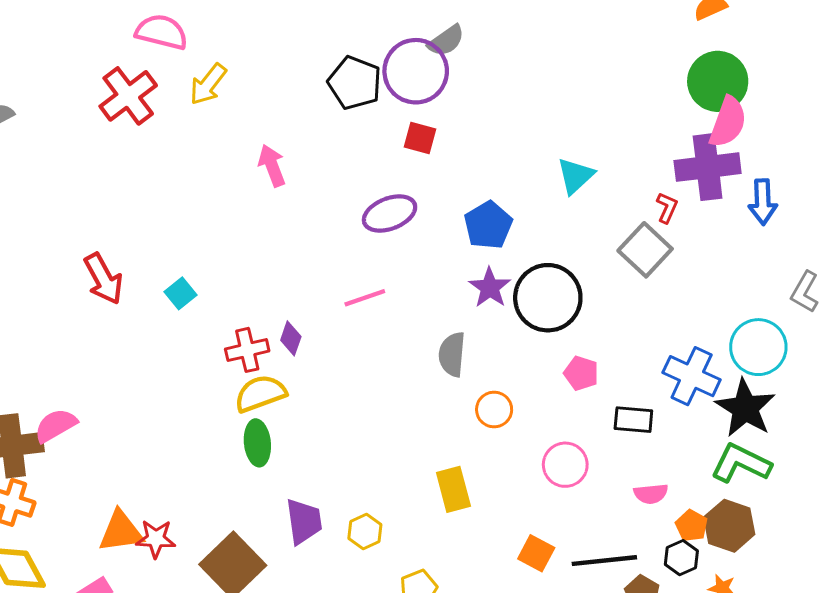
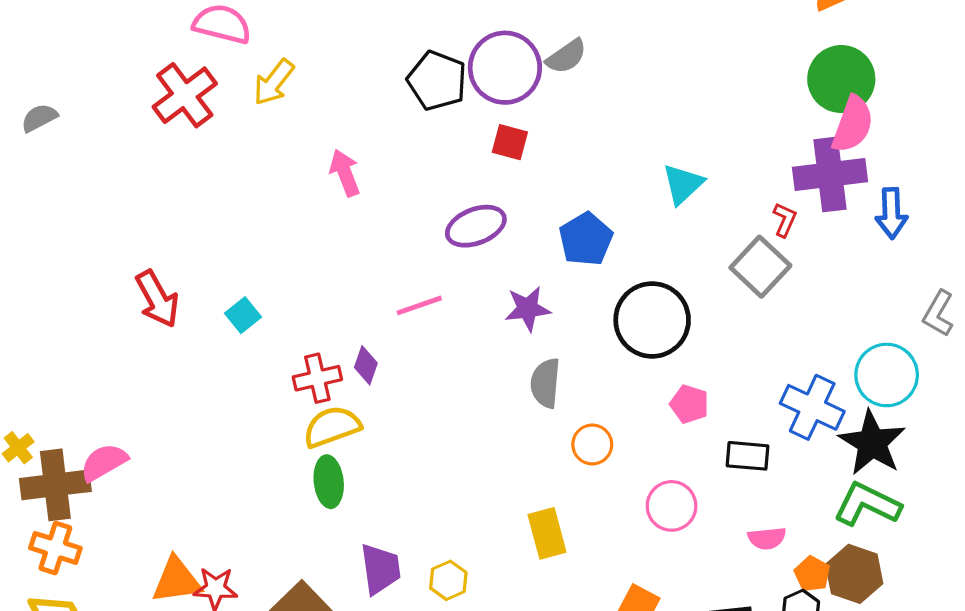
gray semicircle: (446, 41) -> (566, 56), moved
purple star: (490, 288) -> (528, 309), moved, turned 30
pink line: (365, 298) -> (419, 305), moved

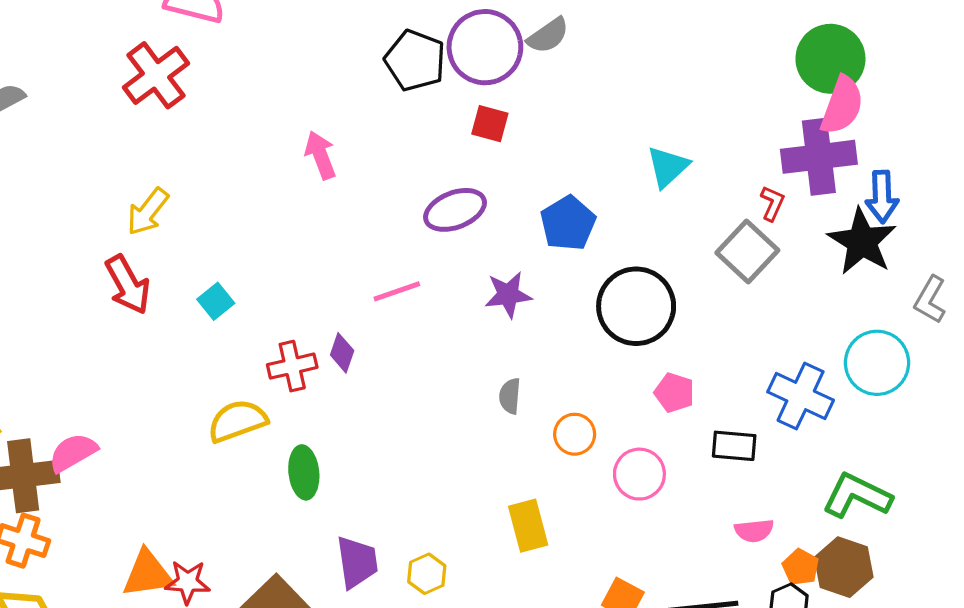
yellow arrow: (274, 82) -> (148, 212), moved
gray semicircle: (545, 383) -> (510, 396), moved, size x0.7
yellow semicircle: (332, 427) -> (237, 421), moved
black star: (872, 443) -> (862, 242), moved
pink circle: (672, 506) -> (639, 474), moved

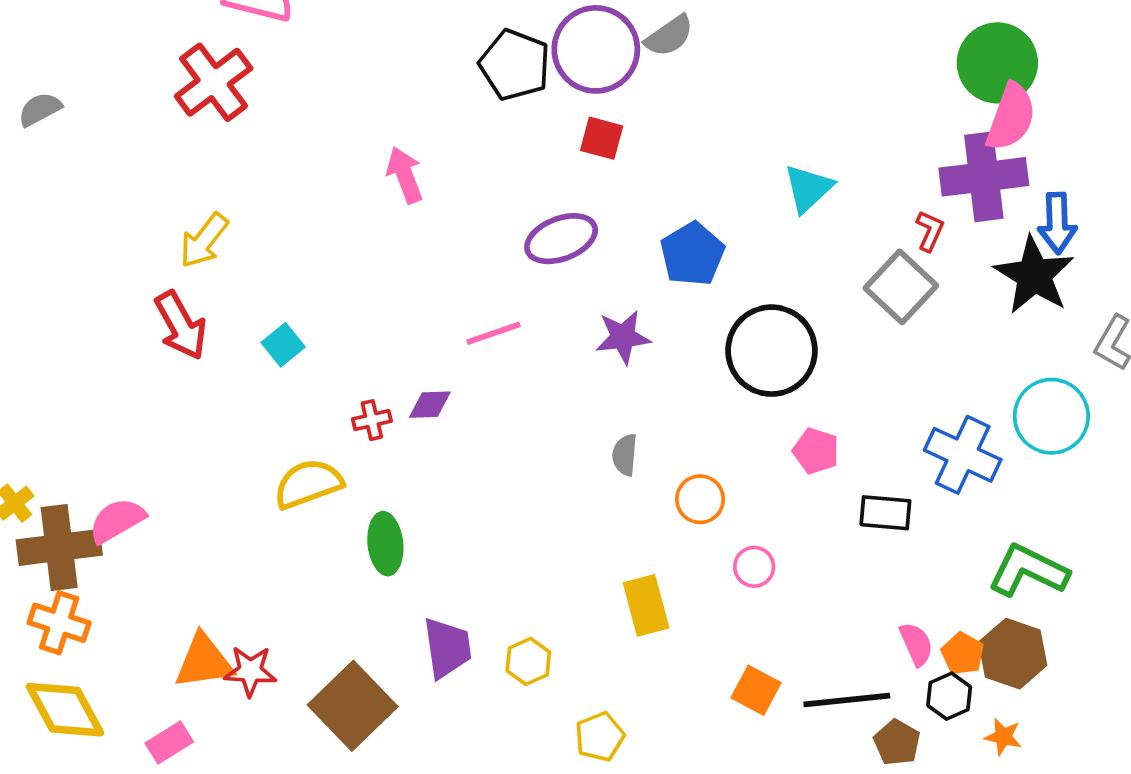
purple diamond: (342, 353) -> (430, 405), turned 69
red cross: (292, 366) -> (372, 420), size x0.7
pink circle: (639, 474) -> (754, 567), moved, size x0.7
pink semicircle: (754, 531) -> (916, 644), moved, turned -108

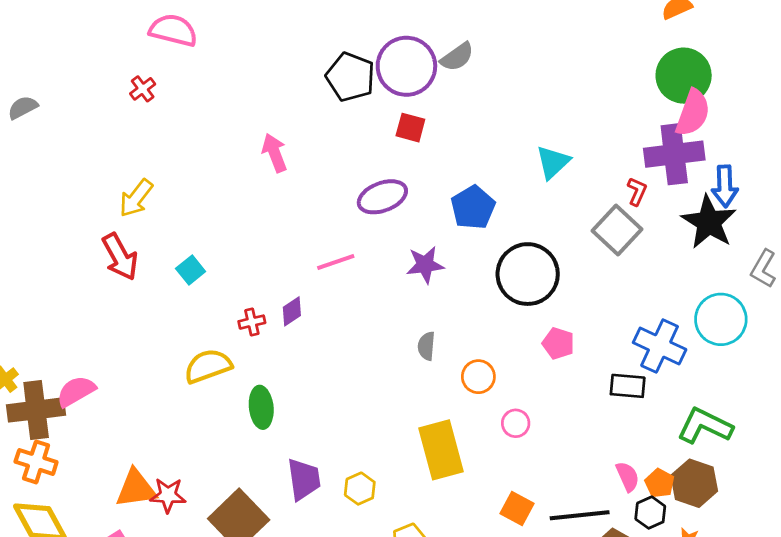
red cross: (214, 82) -> (143, 89), size x0.5
purple diamond: (430, 405) -> (292, 311), turned -32
black rectangle: (885, 513) -> (628, 386), moved
yellow rectangle: (646, 605) -> (441, 450), size x1.4

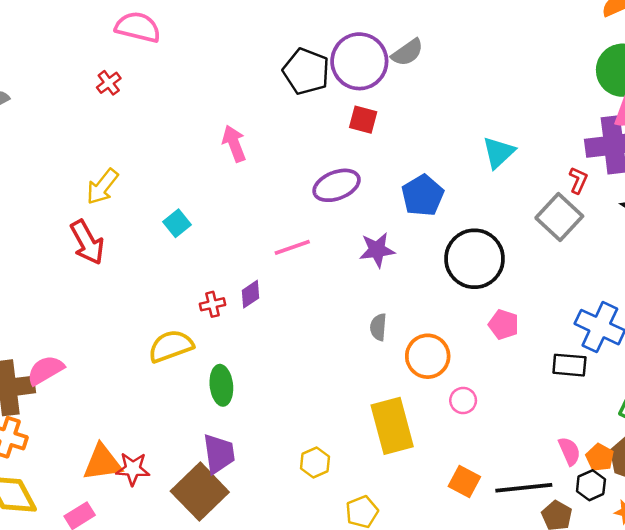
cyan square: (191, 270) -> (177, 223), moved
orange circle: (478, 377) -> (428, 356), size x1.4
purple trapezoid: (304, 479) -> (219, 454), moved

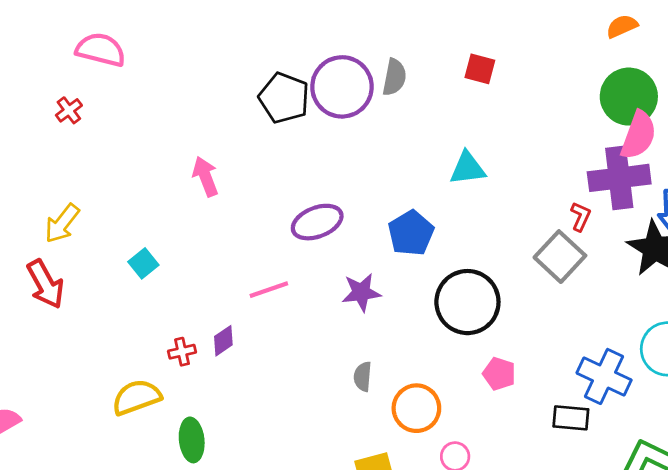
gray semicircle: (407, 52) -> (394, 77), turned -44
red square: (363, 120) -> (480, 69), moved
cyan triangle: (499, 152) -> (467, 168), moved, turned 36

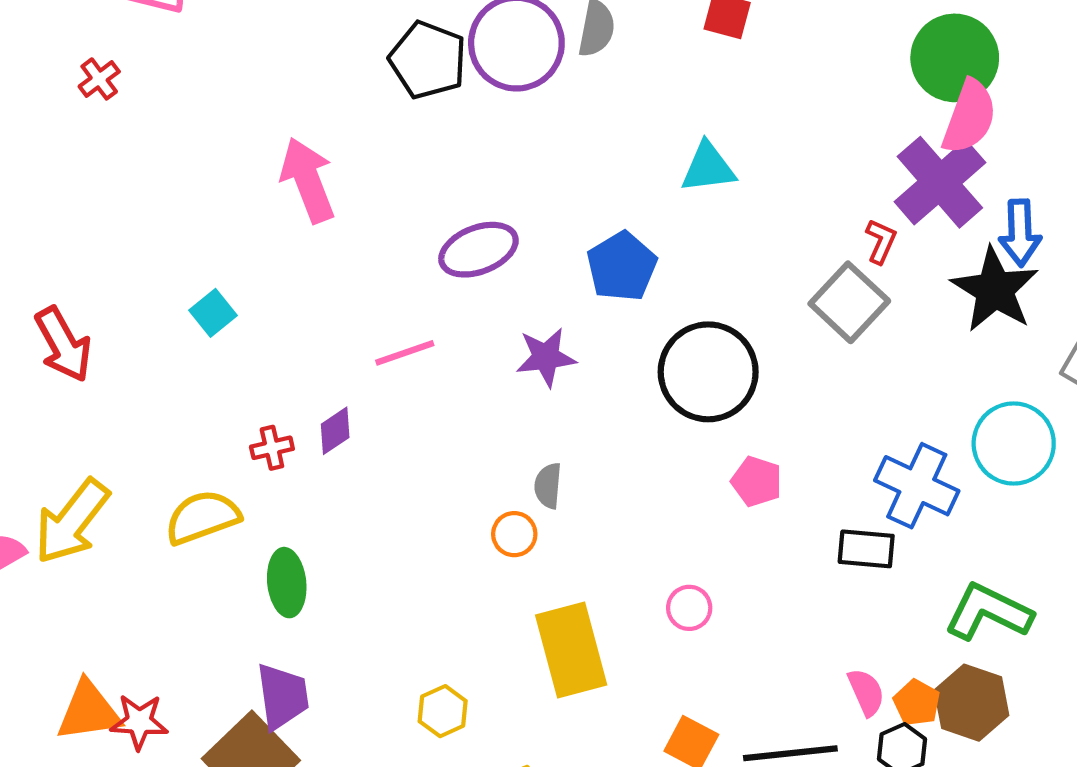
pink arrow: (205, 177) -> (308, 180), size x1.4
purple cross: (619, 178) -> (940, 182), turned -34
yellow arrow: (62, 223) -> (72, 521), moved, size x1.4
orange circle: (416, 408) -> (514, 534), moved, size x0.6

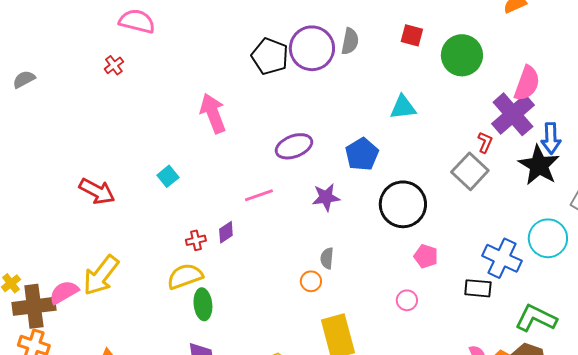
green circle: (955, 58) -> (462, 55), moved
red arrow: (63, 344) -> (97, 191), turned -33
yellow semicircle: (202, 517) -> (185, 276), moved
pink circle: (689, 608) -> (407, 300), moved

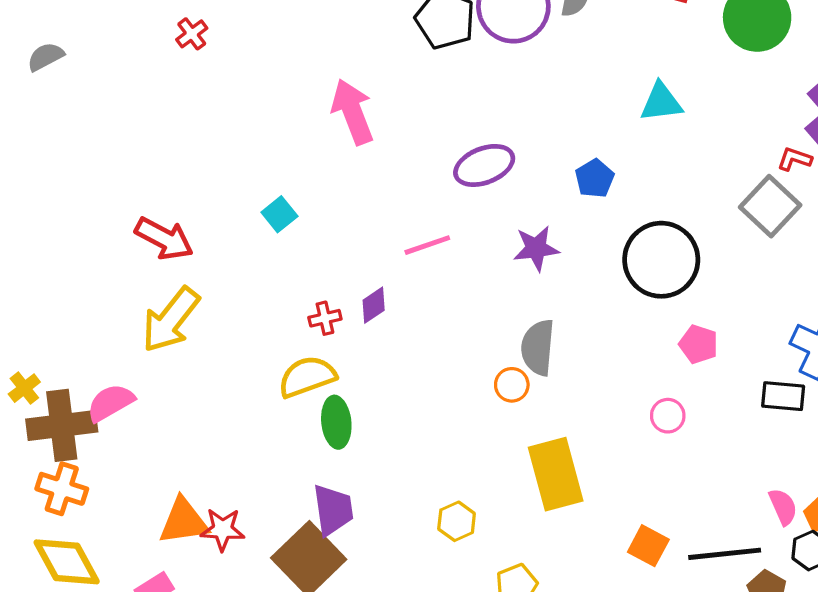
red L-shape: (485, 142) -> (794, 159), turned -95
blue pentagon: (362, 154) -> (595, 178), size x0.7
gray semicircle: (327, 258) -> (538, 347), size x1.6
yellow arrow: (101, 275) -> (171, 320), moved

